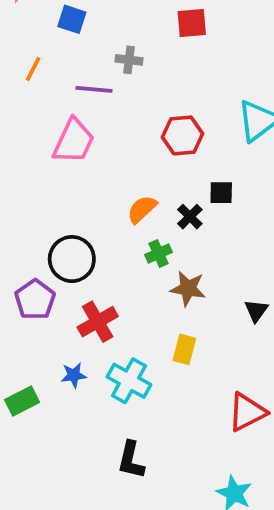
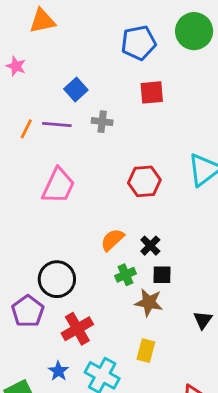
blue square: (72, 19) -> (76, 89), moved, turned 30
purple line: (94, 89) -> (57, 124), moved
black square: (221, 193) -> (162, 275), moved
blue star: (74, 375) -> (58, 371), turned -30

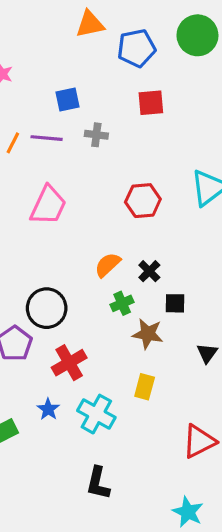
orange triangle: (42, 21) -> (90, 24), moved
blue square: (76, 89) -> (67, 100), turned 30
black square: (162, 275) -> (175, 303), moved

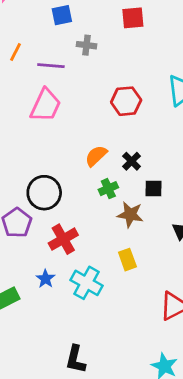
purple line: (47, 138) -> (51, 66), moved
yellow rectangle: (145, 387) -> (127, 260), turned -35
black L-shape: (98, 483) -> (76, 359), moved

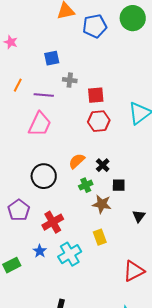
red square: (133, 18) -> (96, 95), moved
black circle: (44, 193) -> (44, 176), moved
cyan cross: (87, 283) -> (70, 254), turned 30

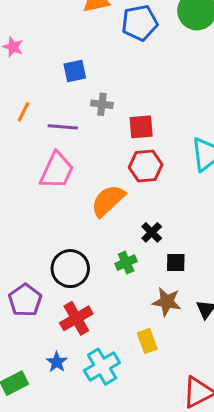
orange semicircle: (77, 161) -> (108, 201), moved, size x1.4
black circle: (44, 176) -> (70, 269), moved
brown star: (102, 204) -> (167, 302), moved

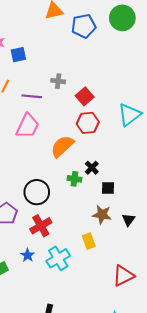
blue square: (75, 71) -> (18, 55), moved
red square: (141, 127) -> (85, 96), turned -36
green cross: (126, 263) -> (74, 179), moved, turned 32

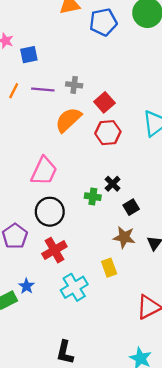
purple line: (32, 96) -> (43, 90), moved
pink trapezoid: (28, 126) -> (44, 171), moved
orange semicircle: (62, 146) -> (68, 120), moved
black square: (108, 188) -> (131, 207), turned -32
blue star: (28, 255) -> (26, 286), moved

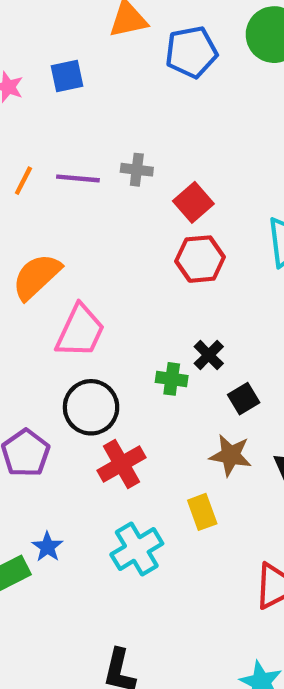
blue square: (29, 55) -> (67, 76), moved
orange semicircle: (68, 120) -> (37, 277), moved
red cross: (54, 250) -> (122, 464), moved

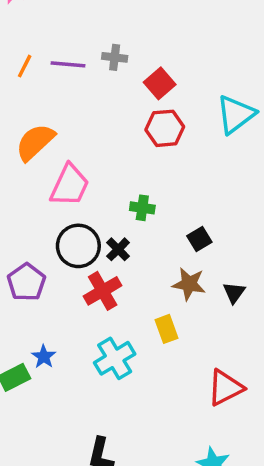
black cross: (209, 355) -> (118, 249), moved
green cross: (172, 379) -> (142, 208), moved

